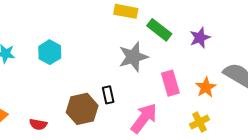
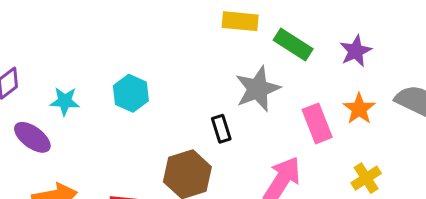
orange star: (206, 87) -> (359, 109), moved
black rectangle: (108, 95) -> (221, 129), moved

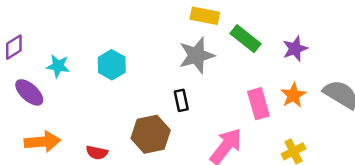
gray star: (258, 89) -> (197, 55), moved

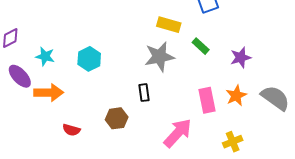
green rectangle: (245, 39) -> (201, 46), size x0.7
brown hexagon: (151, 134) -> (117, 118), size x0.7
orange arrow: (42, 142) -> (49, 93), moved

